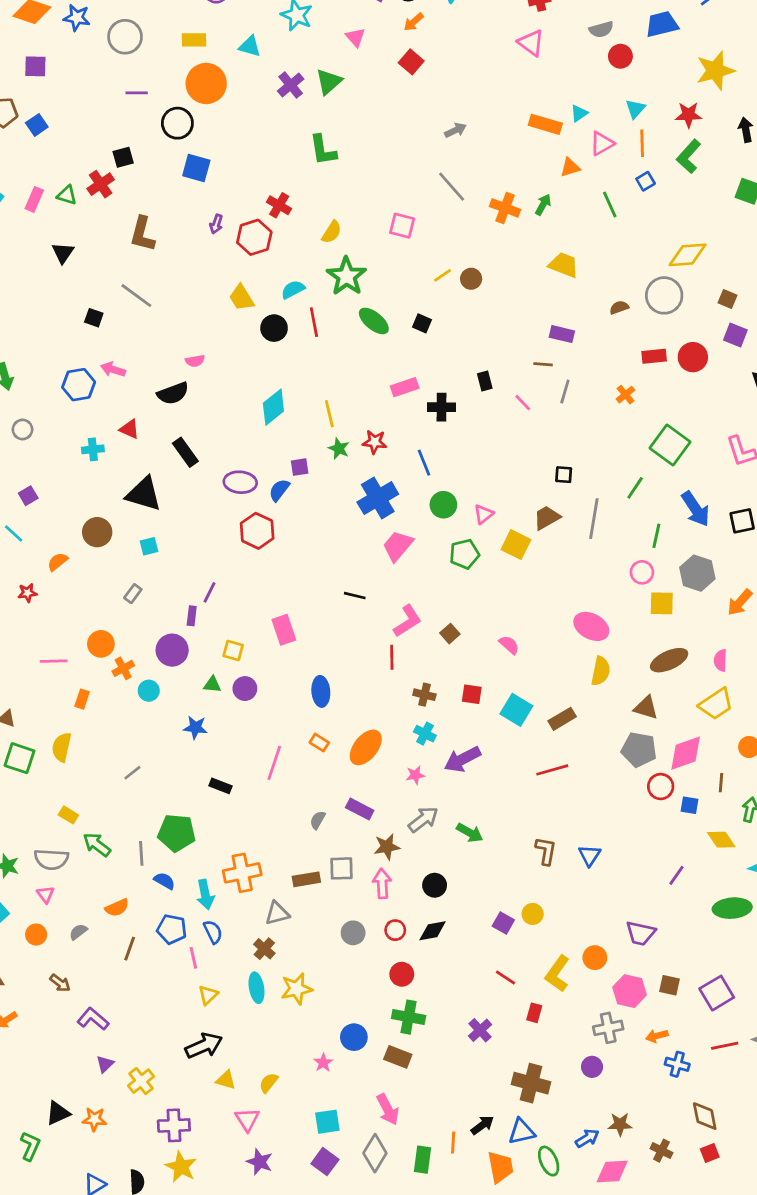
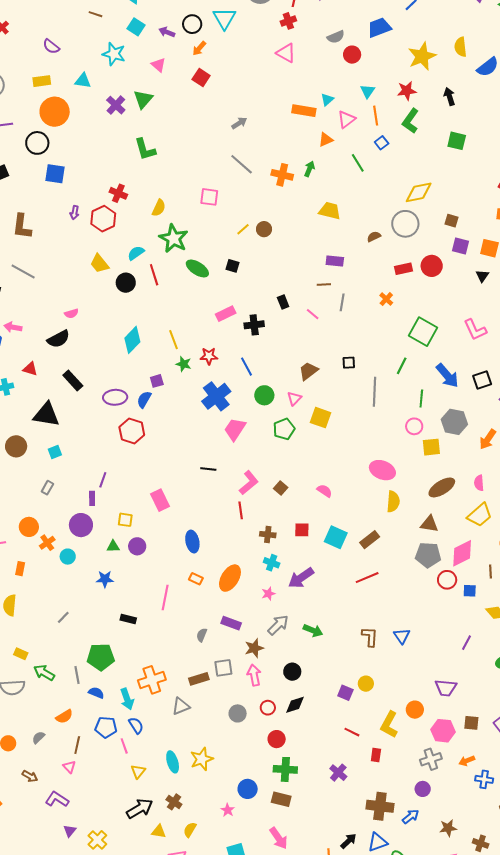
brown trapezoid: (547, 518) -> (308, 371), moved
pink triangle: (46, 894) -> (69, 767), moved
brown cross: (264, 949) -> (174, 802), moved
blue arrow: (587, 1138) -> (411, 816), moved

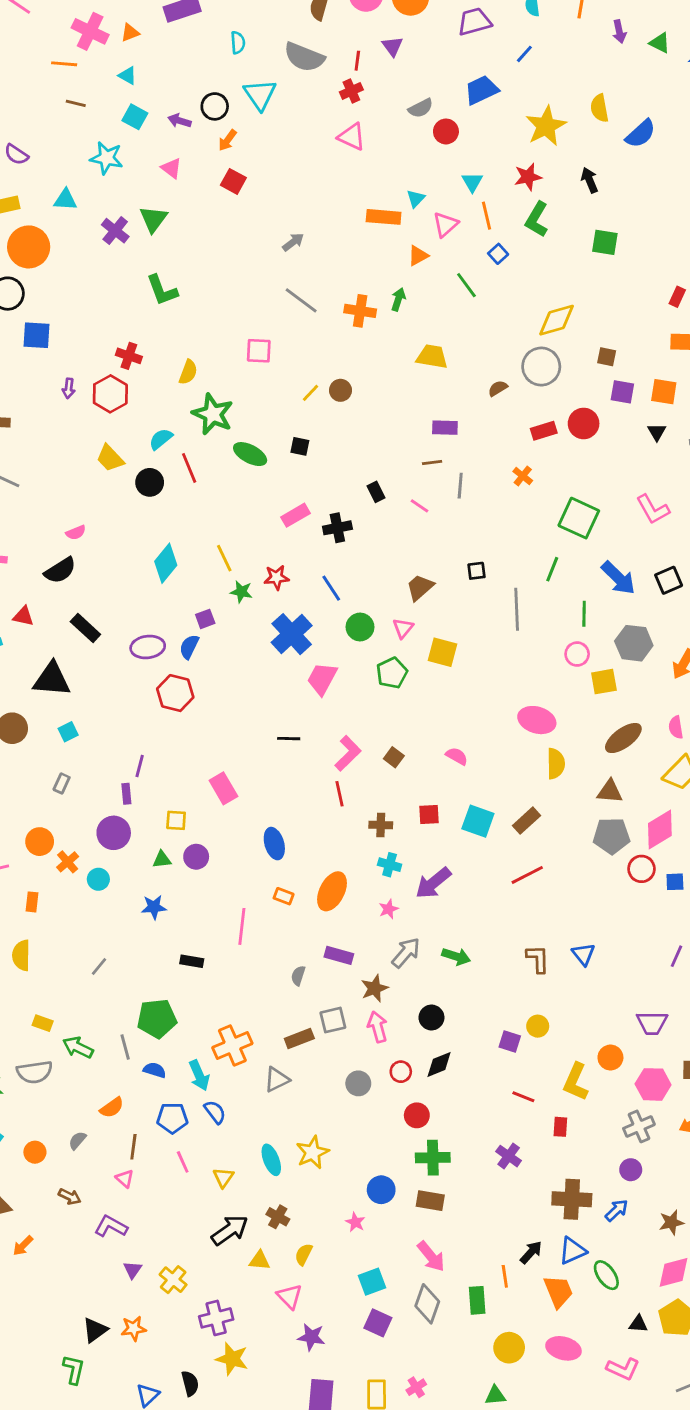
pink line: (124, 746) -> (183, 1162), moved

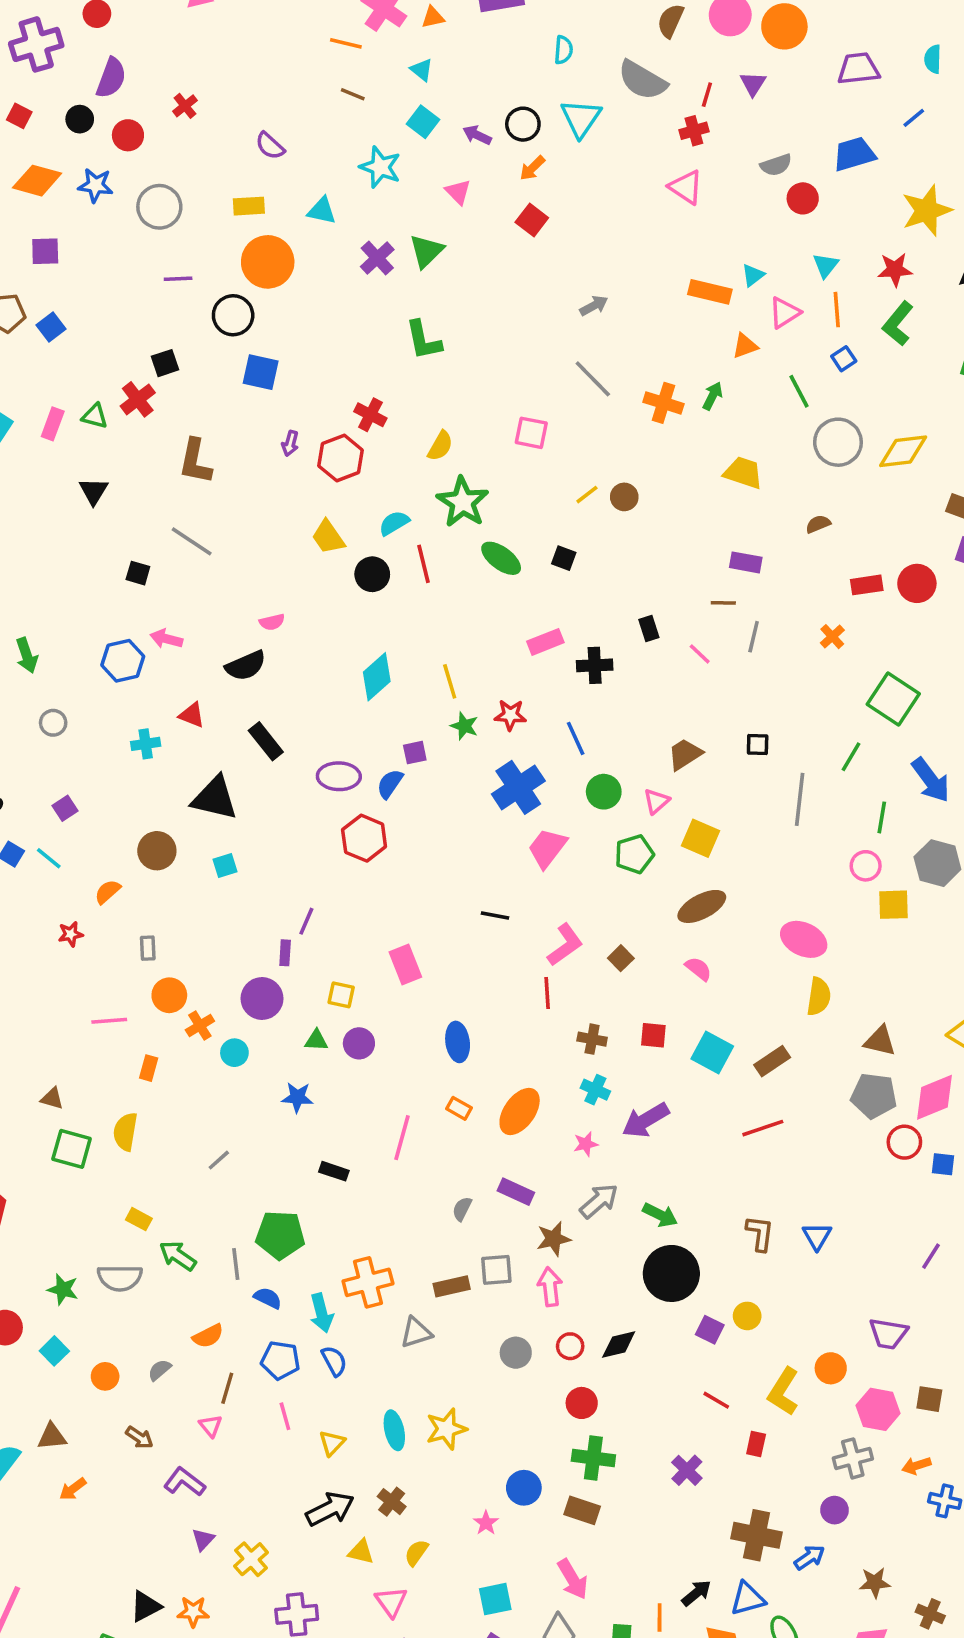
gray circle: (541, 367) -> (838, 442), moved
brown ellipse: (623, 738) -> (702, 906), moved
gray rectangle: (62, 783) -> (148, 948), moved, turned -36
black circle: (431, 1017) -> (671, 1273), moved, size x1.8

